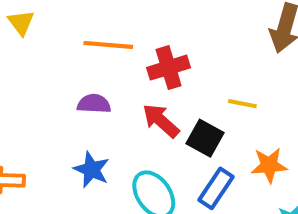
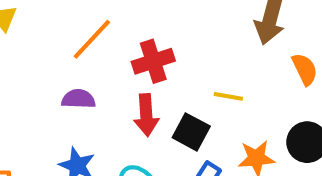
orange line: (108, 45) -> (92, 39), turned -51
red arrow: (161, 121) -> (146, 115), turned -135

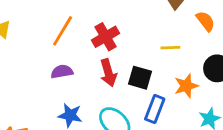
yellow line: (228, 96) -> (170, 48), moved

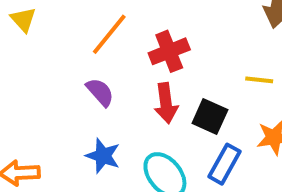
purple semicircle: (62, 72) -> (100, 92), turned 50

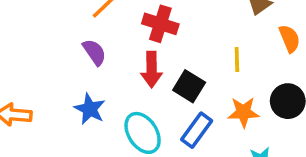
red cross: (169, 51) -> (160, 24), turned 32
yellow line: (259, 80) -> (237, 59), turned 75

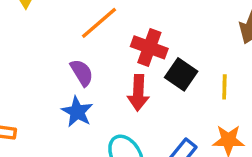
black square: (189, 86) -> (181, 74), moved
blue star: (90, 109) -> (77, 112), moved

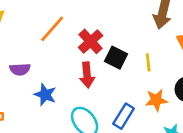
red cross: (149, 47) -> (91, 41), turned 35
purple semicircle: (82, 73) -> (20, 69), moved, turned 126

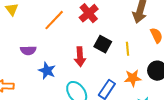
red cross: (91, 41) -> (89, 13), moved

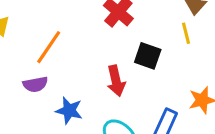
orange line: (54, 20) -> (49, 47), moved
yellow line: (128, 49) -> (186, 33), moved

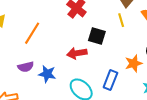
red arrow: (116, 81) -> (77, 53), turned 96
purple semicircle: (35, 84) -> (26, 67), moved

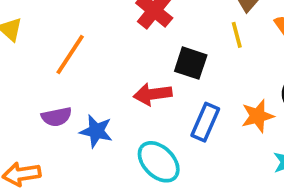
blue rectangle: (110, 80) -> (205, 122), moved

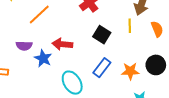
red arrow: (153, 94) -> (62, 44), moved

